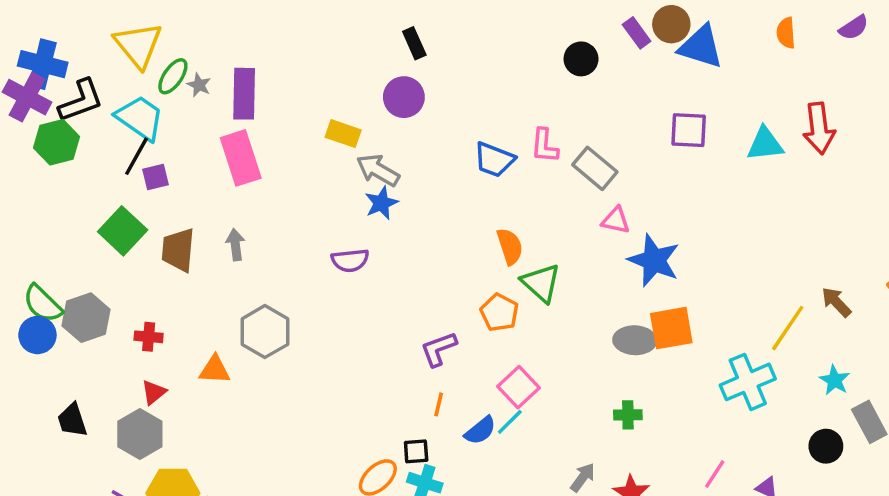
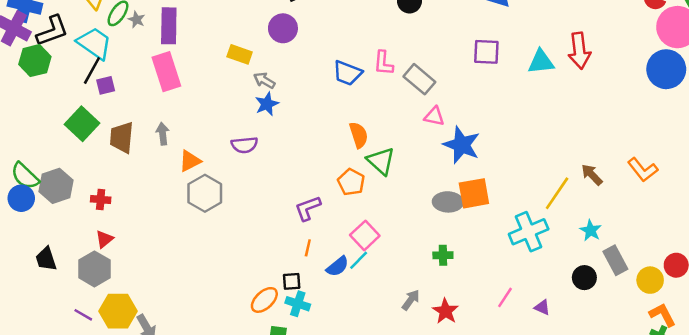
gray arrow: (378, 170) -> (264, 80), size x0.7
gray hexagon: (265, 332) -> (205, 193), moved
orange triangle: (215, 370) -> (190, 161), moved, turned -30

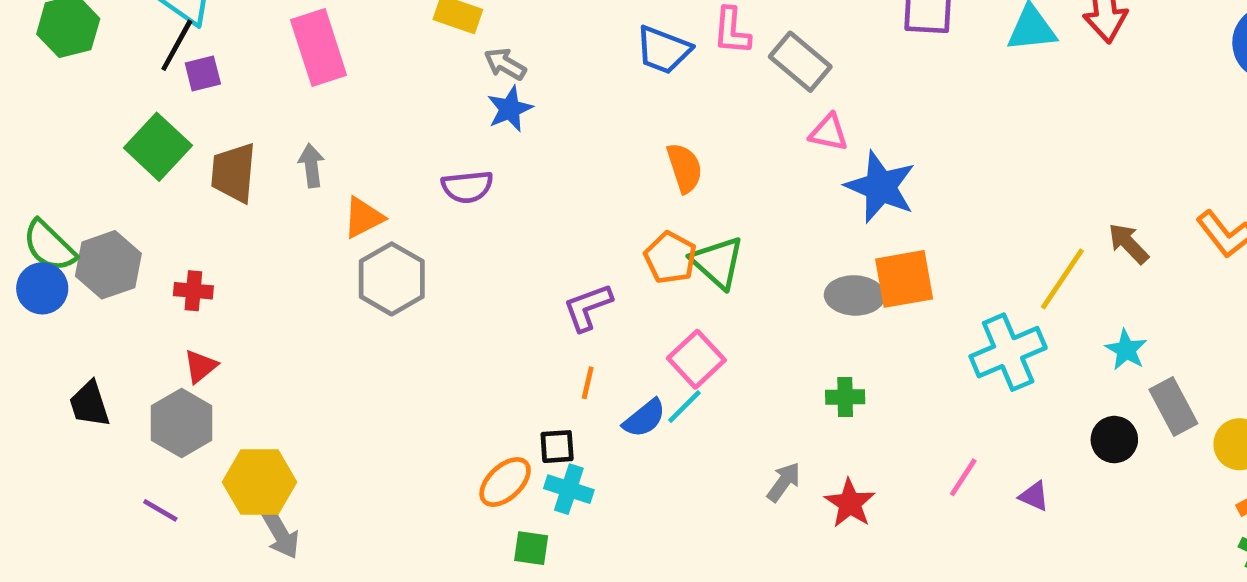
green triangle: (381, 161) -> (718, 262), moved
yellow hexagon: (118, 311) -> (259, 482), moved

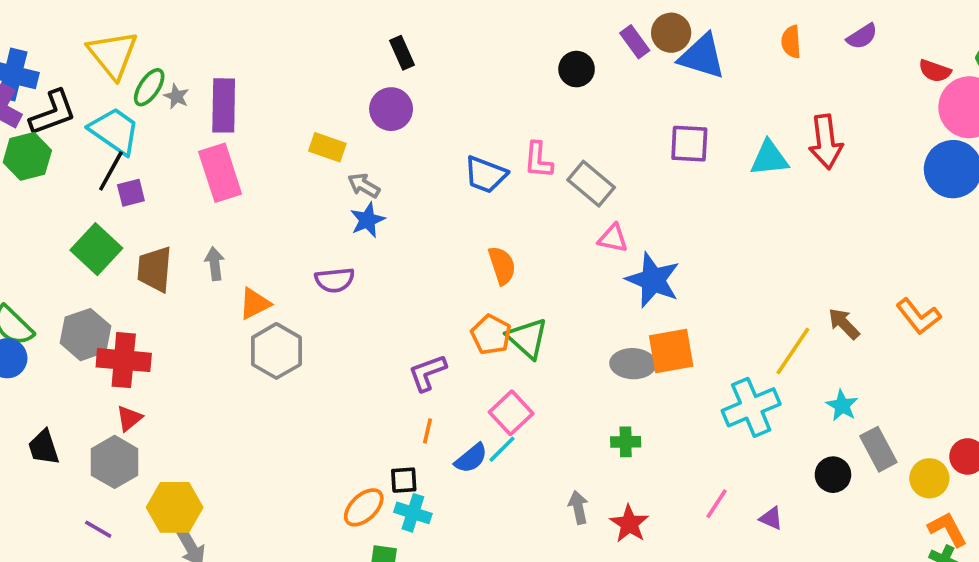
gray hexagon: (108, 265) -> (85, 335), moved
red cross: (193, 291) -> (124, 360), size x1.8
gray arrow: (784, 482) -> (578, 507), turned -48

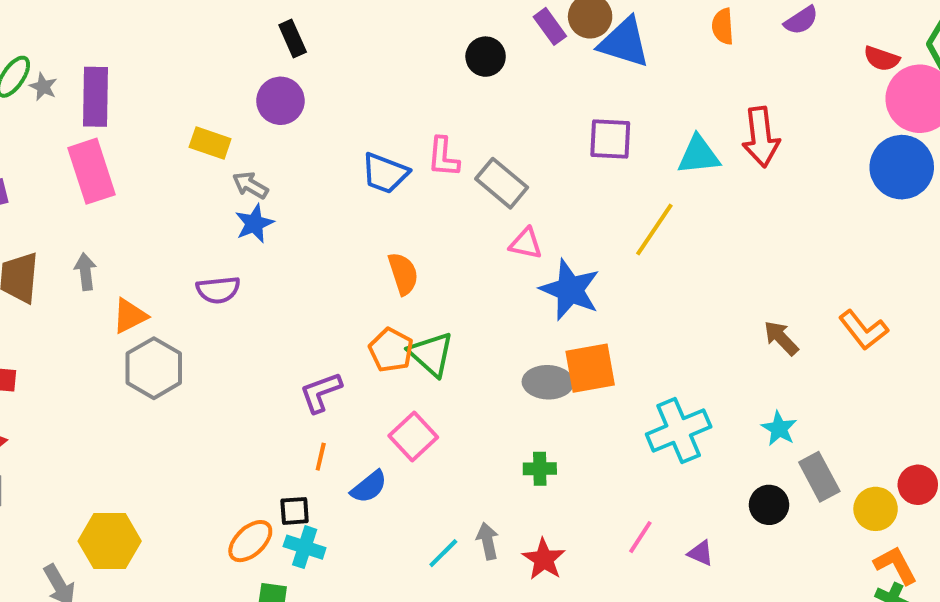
yellow line: (793, 351) -> (654, 229), moved
cyan line: (502, 449) -> (443, 553), moved
yellow hexagon: (175, 507) -> (110, 541), moved

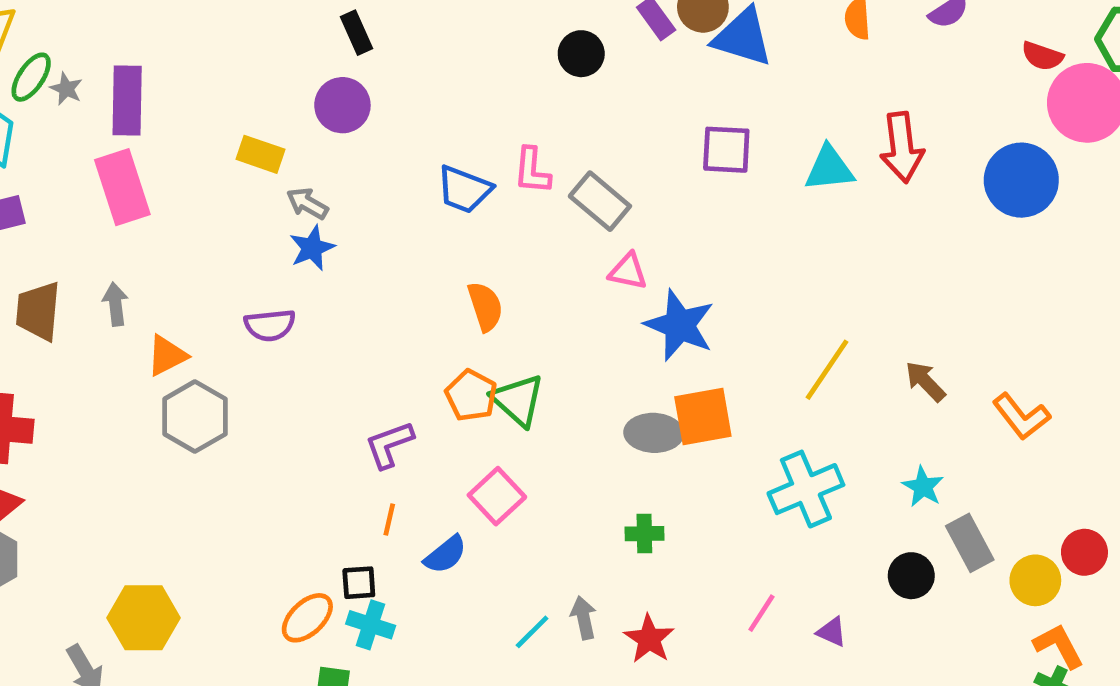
blue circle: (902, 167) -> (1021, 180), moved
yellow line: (654, 229) -> (827, 370), moved
orange L-shape: (863, 330) -> (1021, 417), moved

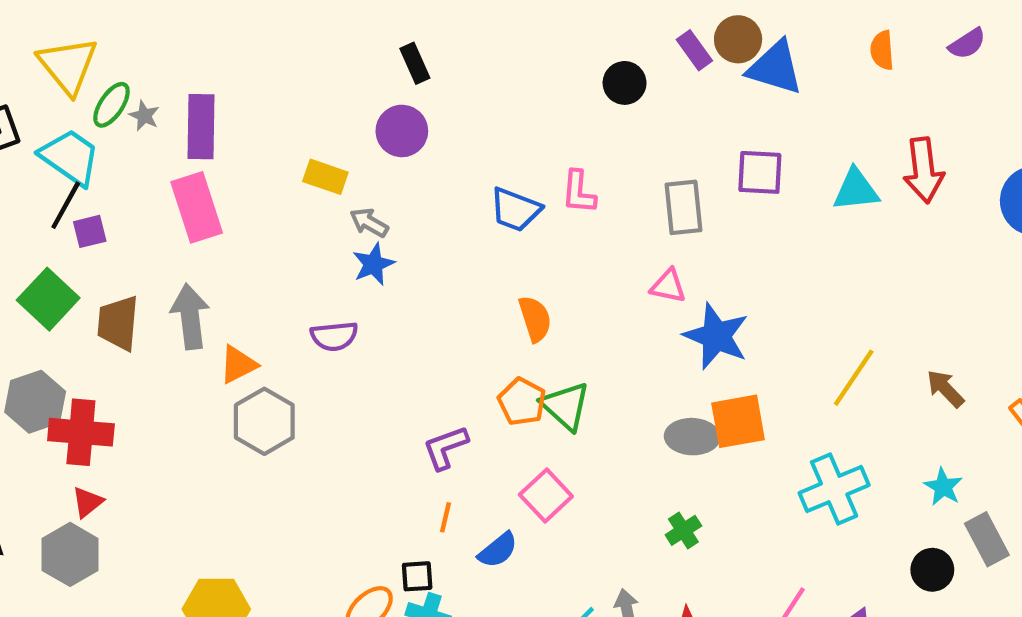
gray rectangle: (600, 201) -> (683, 207), moved, turned 44
gray arrow: (115, 304) -> (190, 317), size x1.6
green cross: (644, 534) -> (683, 530), turned -32

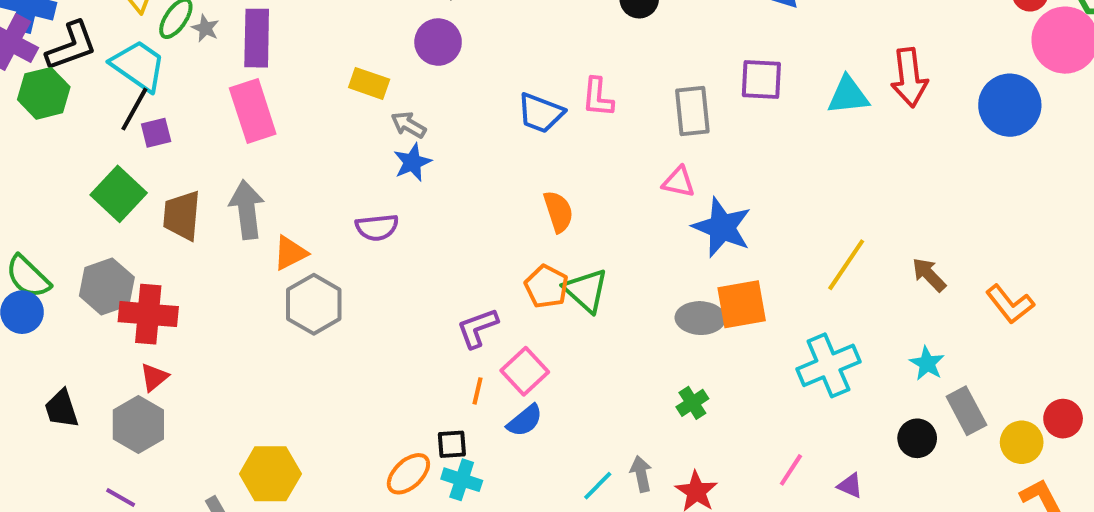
pink square: (546, 496) -> (525, 371), moved

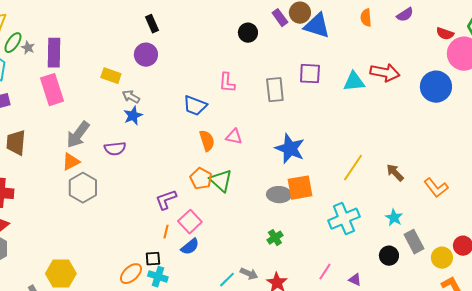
red arrow: (909, 78) -> (385, 73), turned -72
blue trapezoid: (541, 113) -> (195, 106), moved
pink triangle: (679, 182) -> (234, 137), moved
gray arrow: (247, 210) -> (78, 135), moved, turned -136
gray arrow: (641, 474) -> (249, 274), turned 126

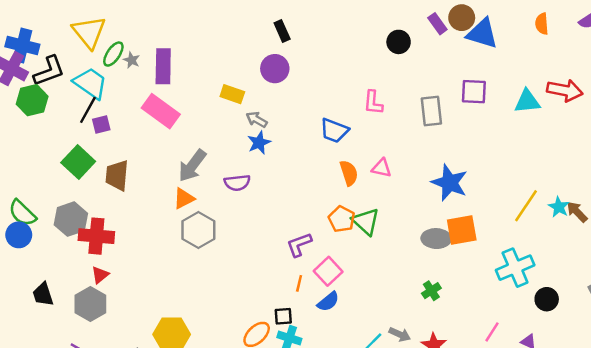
pink rectangle: (52, 90) -> (161, 111), turned -36
cyan star: (394, 218) -> (559, 207), moved
black circle: (389, 256) -> (547, 299), moved

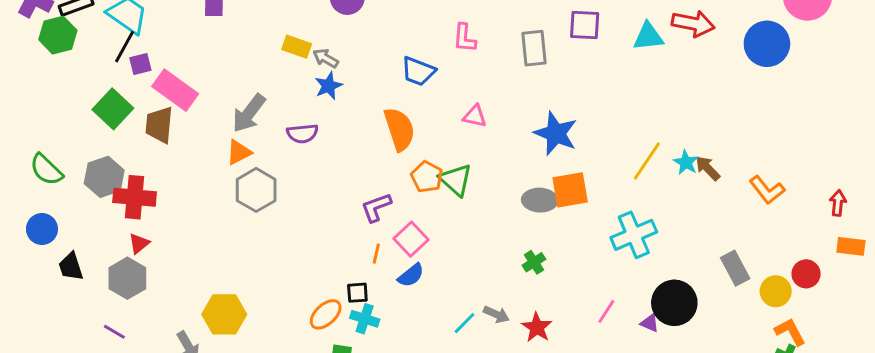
yellow rectangle: (232, 94) -> (297, 47), moved
pink rectangle: (161, 111) -> (175, 90), moved
orange semicircle: (349, 173) -> (399, 129), moved, size x1.4
blue circle: (19, 235) -> (42, 229), moved
black circle: (547, 299) -> (674, 303), moved, size x1.6

